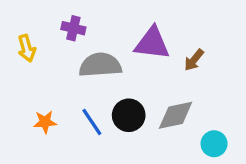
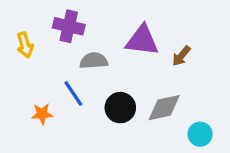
purple cross: (73, 28) -> (69, 26), size x1.4
gray semicircle: (100, 65) -> (94, 61), size x0.7
blue line: (92, 122) -> (73, 94), moved

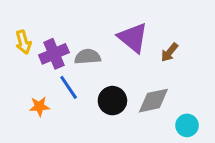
purple cross: (69, 26) -> (54, 54), moved, turned -36
purple triangle: (142, 40) -> (133, 38), turned 32

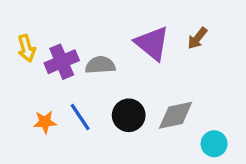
brown arrow: (169, 52) -> (197, 38), moved
blue line: (69, 87) -> (80, 117), moved

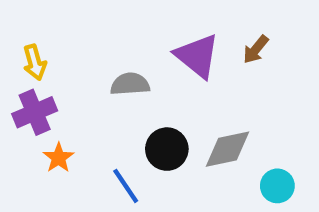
purple cross: (62, 62) -> (35, 112), moved
blue line: (80, 117) -> (126, 186), moved
orange star: (45, 122) -> (59, 158), turned -30

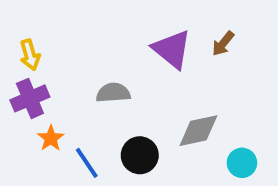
gray semicircle: (130, 84) -> (113, 93), moved
black circle: (167, 149) -> (140, 155), moved
blue line: (126, 186) -> (87, 163), moved

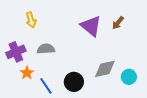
yellow arrow: (30, 55) -> (31, 20), moved
gray semicircle: (113, 93) -> (46, 49), moved
cyan circle: (242, 163) -> (129, 77), moved

